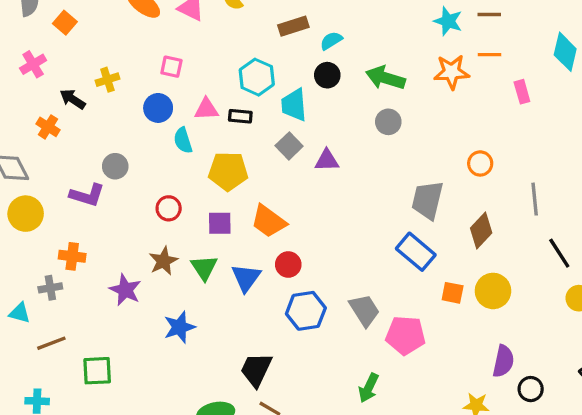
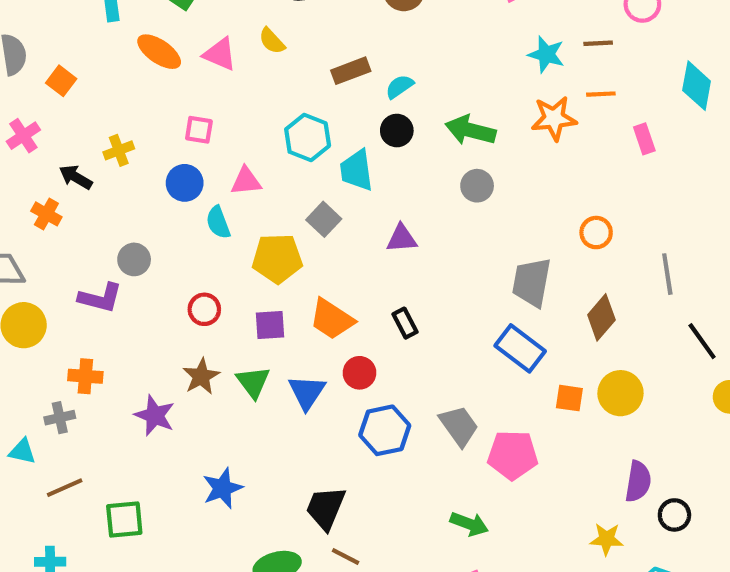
black rectangle: (240, 116) -> (405, 323), moved, turned 60
gray square: (289, 146) -> (324, 219), moved
blue star: (179, 327) -> (223, 488), moved
green arrow: (369, 388) -> (469, 524), turned -92

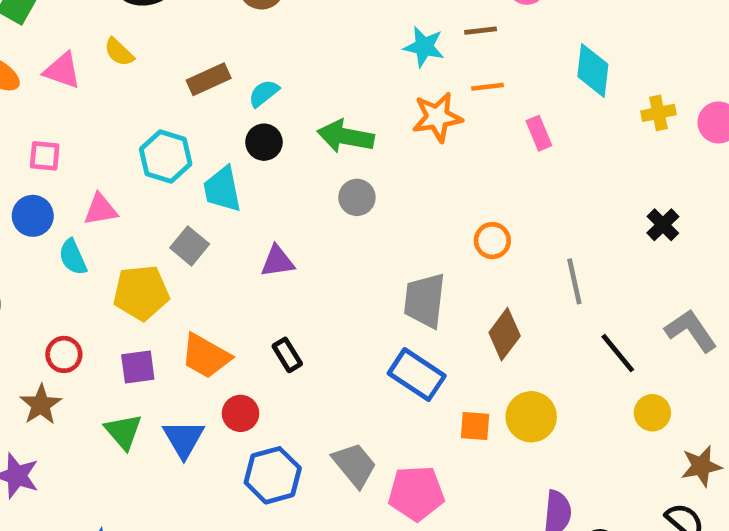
brown star: (201, 376) -> (41, 405), moved

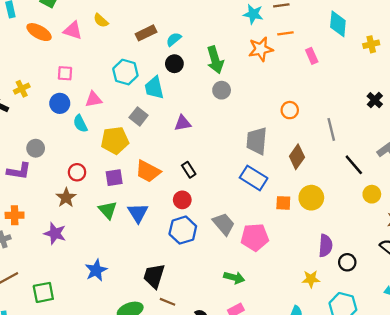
green arrow: (346, 136) -> (215, 60), turned -116
red circle: (240, 413) -> (182, 200), moved

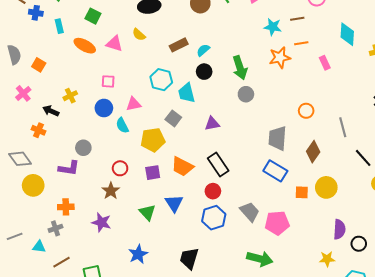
black rectangle: (189, 170) -> (218, 165), size x1.6
green triangle: (108, 210) -> (147, 212), moved
green arrow: (234, 278) -> (260, 259), size x1.4

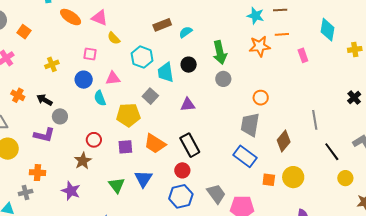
yellow semicircle: (139, 35) -> (114, 38), moved
black circle: (204, 72) -> (189, 65), moved
black arrow: (51, 111) -> (44, 100), moved
orange circle: (306, 111) -> (261, 98), moved

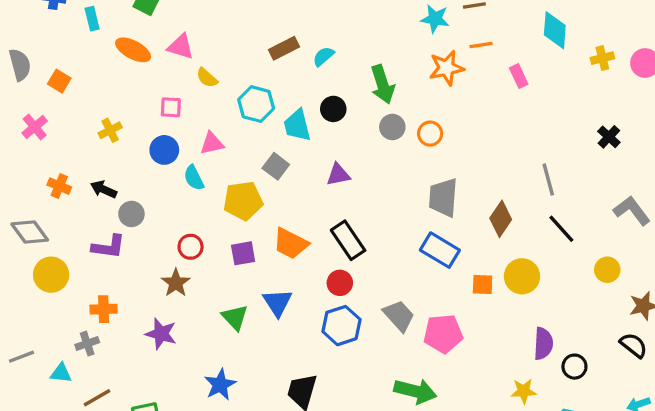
orange circle: (261, 98) -> (430, 134), moved
black line: (332, 152) -> (561, 229), moved

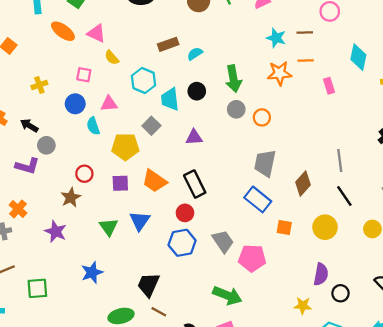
yellow circle: (522, 276) -> (325, 227), moved
orange cross: (104, 309) -> (18, 209), turned 36

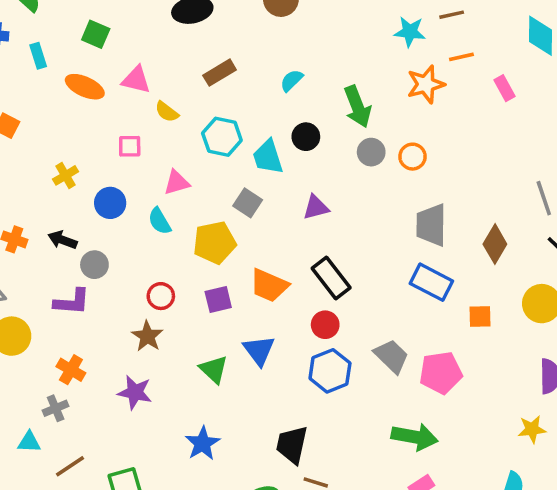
brown rectangle: (168, 44) -> (220, 73), moved
blue circle: (75, 104) -> (110, 203), moved

